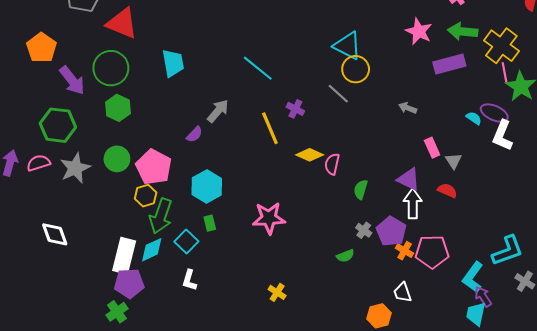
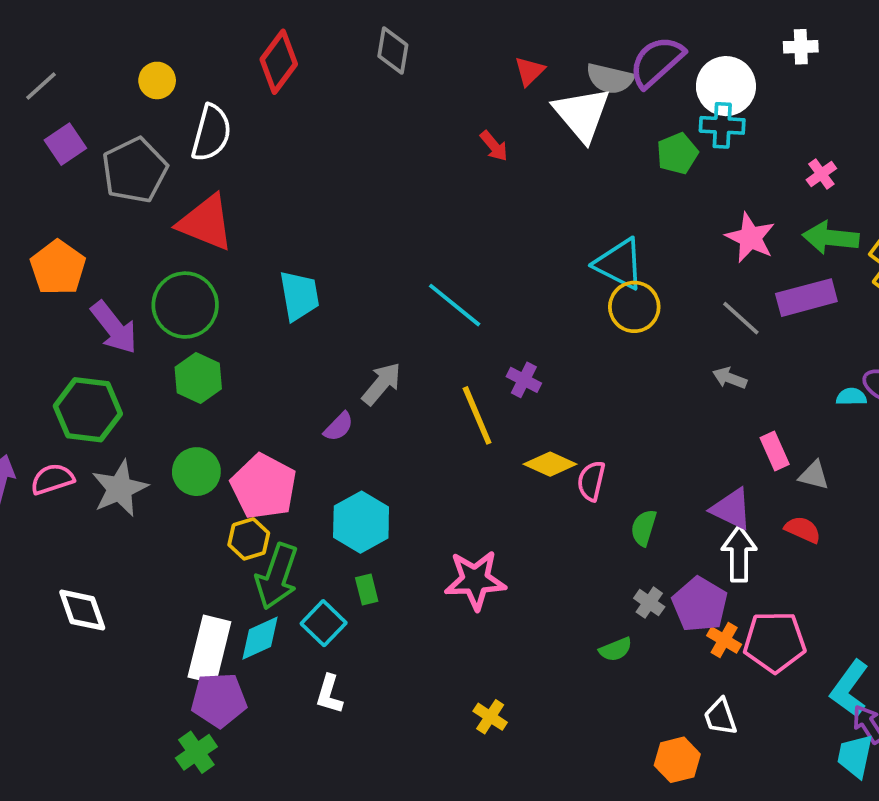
gray line: (338, 94) -> (741, 318), moved
cyan semicircle: (474, 118) -> (851, 397), turned -35
gray triangle: (453, 161) -> (814, 475), turned -42

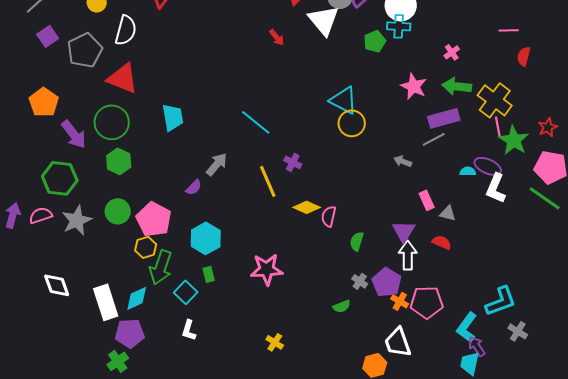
gray line: (741, 318) -> (434, 139), moved, turned -70
purple triangle: (732, 509) -> (404, 231), turned 35
cyan diamond: (260, 638) -> (137, 298), moved
white rectangle: (209, 649) -> (106, 302), moved, turned -32
white trapezoid: (720, 717) -> (398, 342), size x1.5

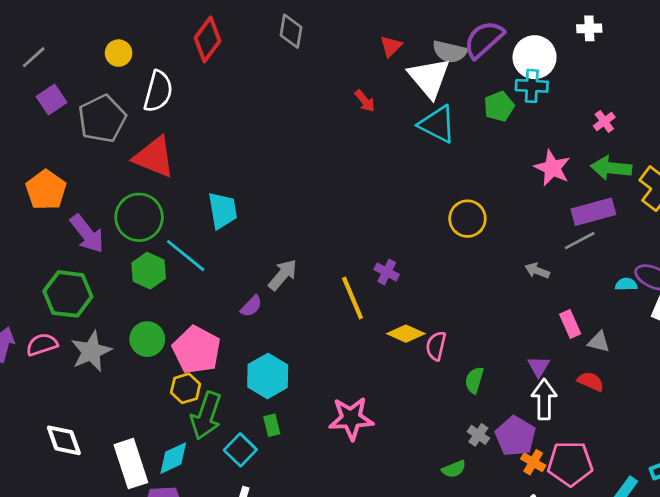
cyan triangle: (344, 100) -> (437, 124), moved
cyan line: (256, 122) -> (186, 256), moved
purple triangle: (404, 231) -> (539, 366), size x0.7

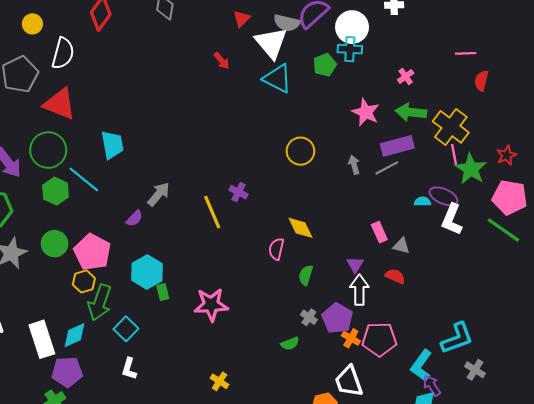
gray arrow: (537, 271) -> (354, 165), moved, turned 54
yellow diamond: (406, 334) -> (300, 228), moved, turned 40
green rectangle: (272, 425) -> (163, 292), moved

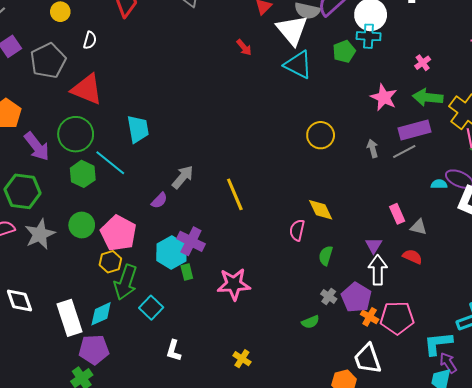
white semicircle: (63, 53) -> (90, 40), size x0.6
purple cross: (238, 192) -> (191, 241), moved, size x1.5
cyan L-shape: (421, 366) -> (438, 343), turned 48
white L-shape: (129, 369) -> (174, 351), moved

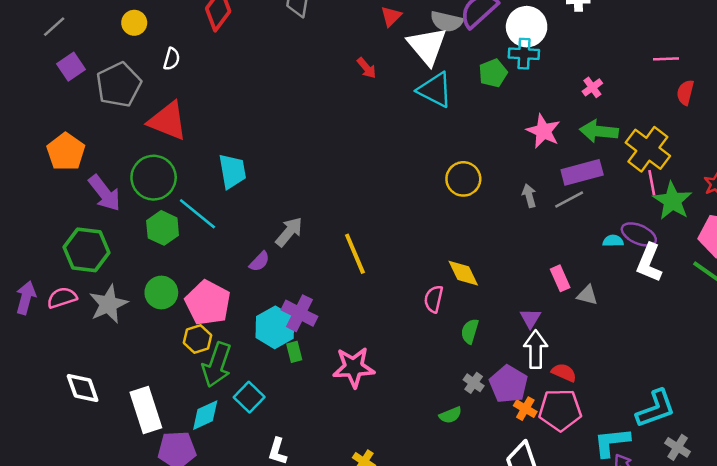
red semicircle: (412, 257) -> (564, 373), moved
cyan diamond: (101, 314) -> (205, 415), moved

